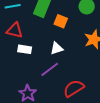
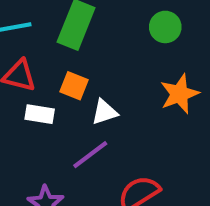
orange square: (61, 21) -> (74, 86), moved

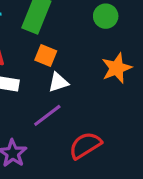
orange square: (74, 86) -> (46, 56), moved

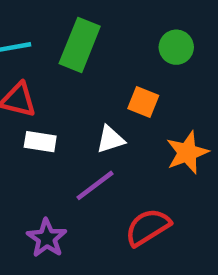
orange square: (46, 56) -> (143, 102), moved
orange star: (117, 68) -> (187, 153), moved

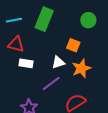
orange star: (187, 153) -> (81, 68), moved

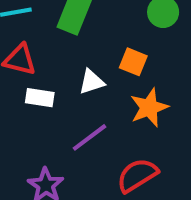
white triangle: (58, 62) -> (91, 82), moved

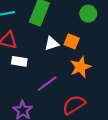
white triangle: (91, 82) -> (52, 44), moved

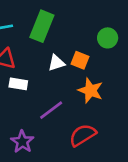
green circle: (88, 14) -> (108, 38), moved
orange star: (80, 67) -> (91, 90), turned -30

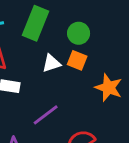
green circle: (108, 38) -> (79, 33), moved
orange star: (91, 90) -> (109, 88), moved

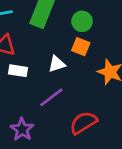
white triangle: (51, 63) -> (57, 64), moved

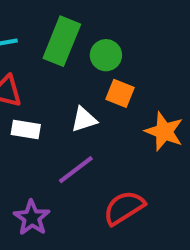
green circle: (82, 21) -> (106, 55), moved

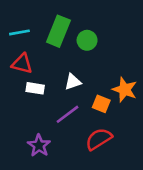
orange square: (120, 93) -> (101, 104), moved

